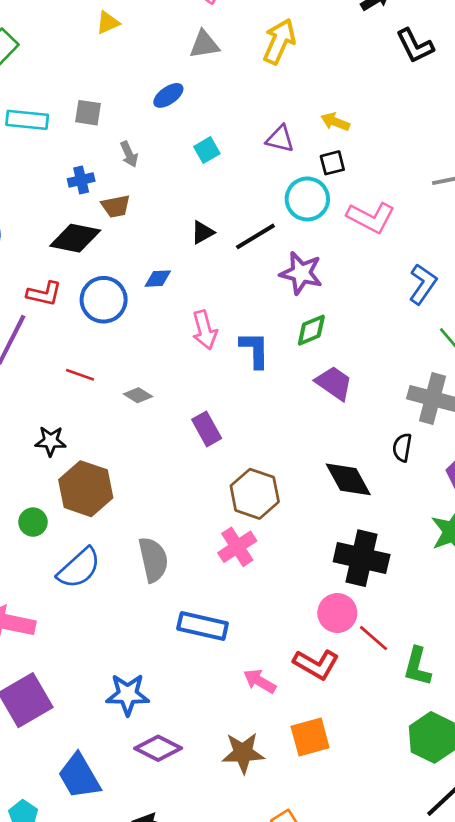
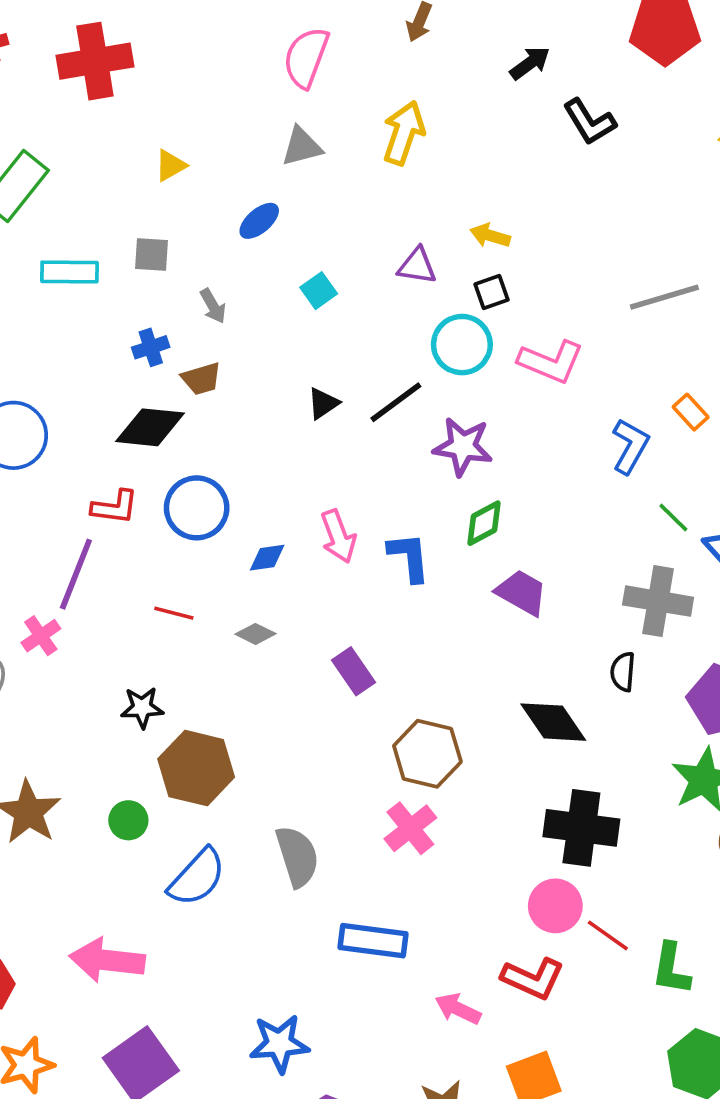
yellow triangle: (108, 23) -> (170, 165), moved
blue diamond: (158, 279) -> (267, 558), moved

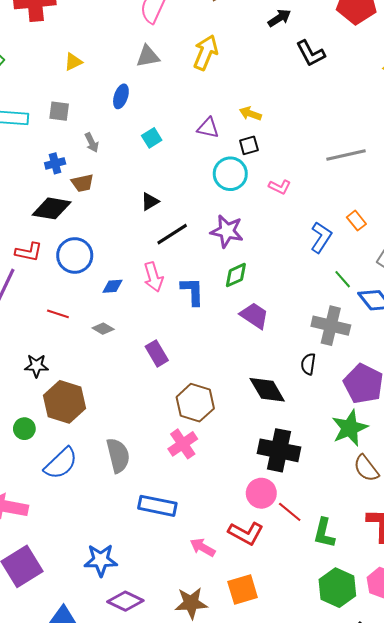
blue ellipse: (259, 221) -> (121, 96), turned -35
pink L-shape: (551, 362) -> (280, 187), size x0.6
black line: (396, 402) -> (172, 234), moved

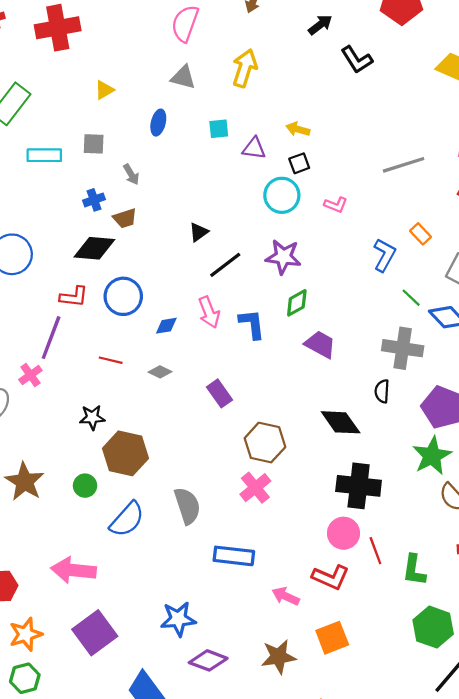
gray triangle: (148, 56) -> (183, 77), turned 30
cyan square: (152, 138) -> (219, 129), moved, turned 30
red line: (290, 512) -> (375, 551), turned 35

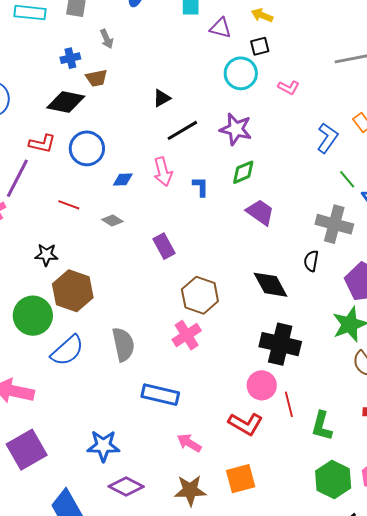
blue L-shape: (252, 324) -> (200, 187), size x0.7
green circle: (85, 486) -> (33, 316), size x1.8
pink arrow: (286, 596) -> (189, 443), moved

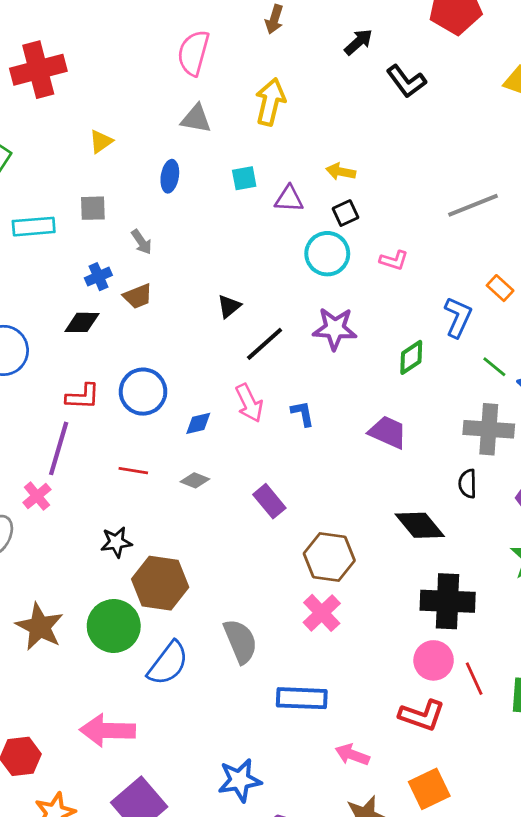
black diamond: (66, 102) -> (82, 322), moved, size x0.7
green diamond: (243, 172) -> (411, 357), moved

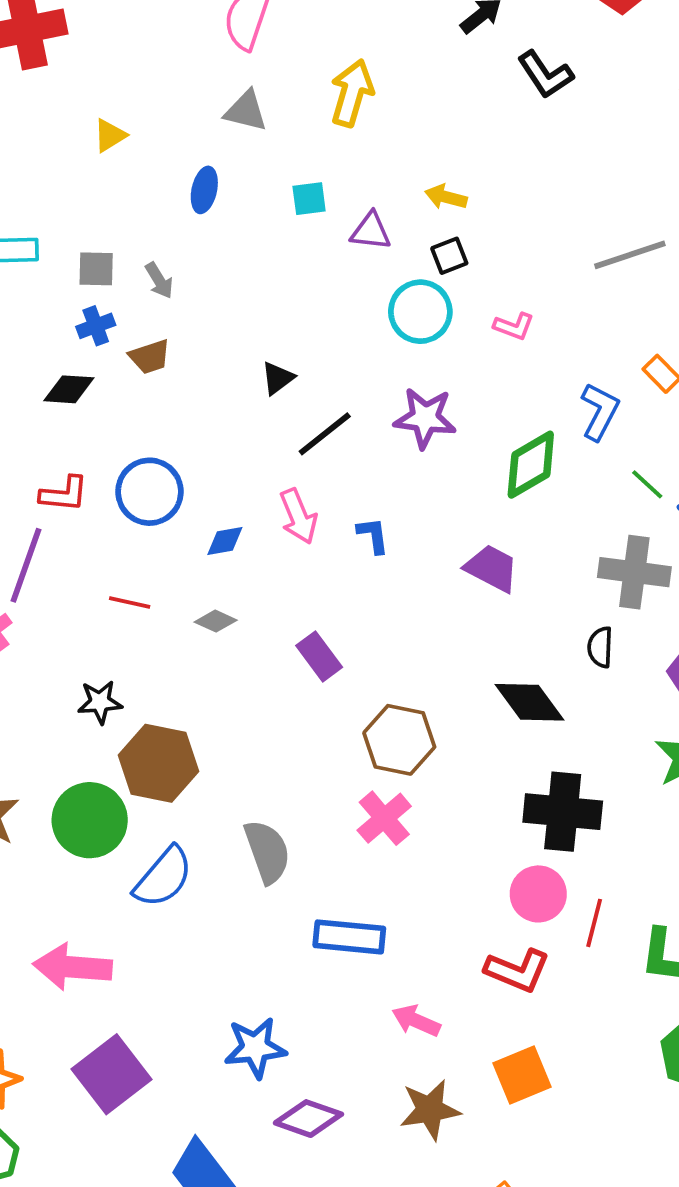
gray square: (93, 208) -> (96, 269), moved
green diamond: (411, 357) -> (531, 465), size x1.4
red line: (474, 679) -> (594, 923), turned 36

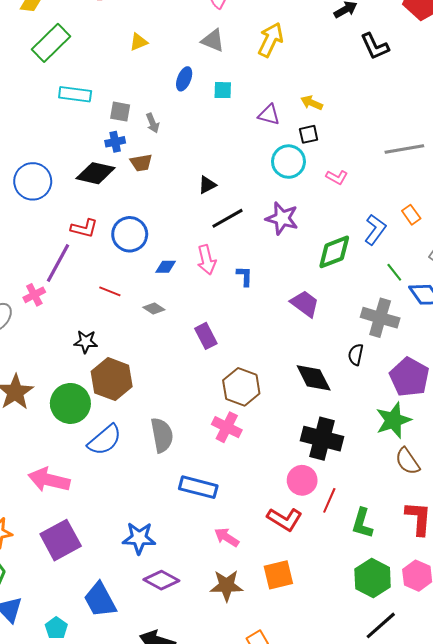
cyan square: (309, 199) -> (223, 90), moved
black diamond: (69, 389) -> (96, 173), size x1.4
pink cross: (384, 818) -> (227, 427), turned -32

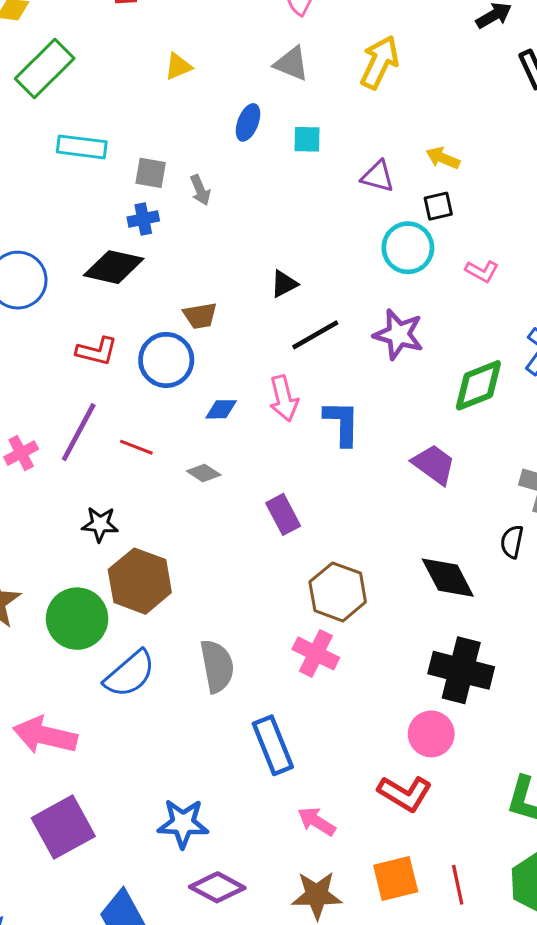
brown trapezoid: (141, 163) -> (200, 316), moved
purple line: (58, 263) -> (79, 432), moved
blue L-shape: (245, 276) -> (342, 423), size x1.5
blue rectangle: (198, 487) -> (273, 745), turned 54
red line: (329, 500) -> (458, 885), moved, turned -35

